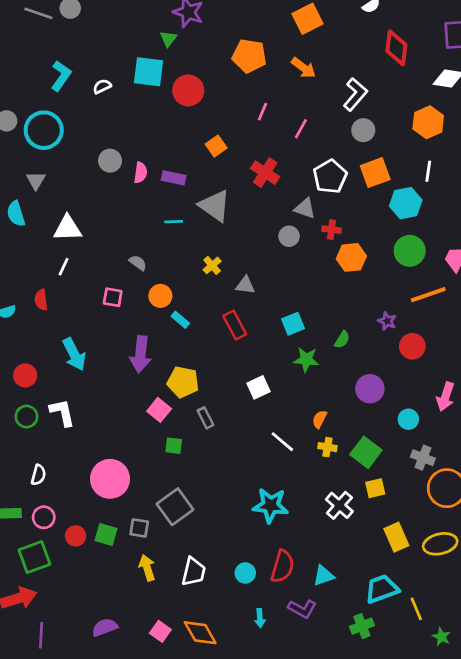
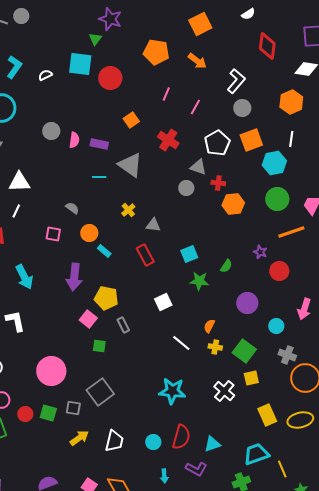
yellow arrow: (147, 568) -> (79, 438), turned 72

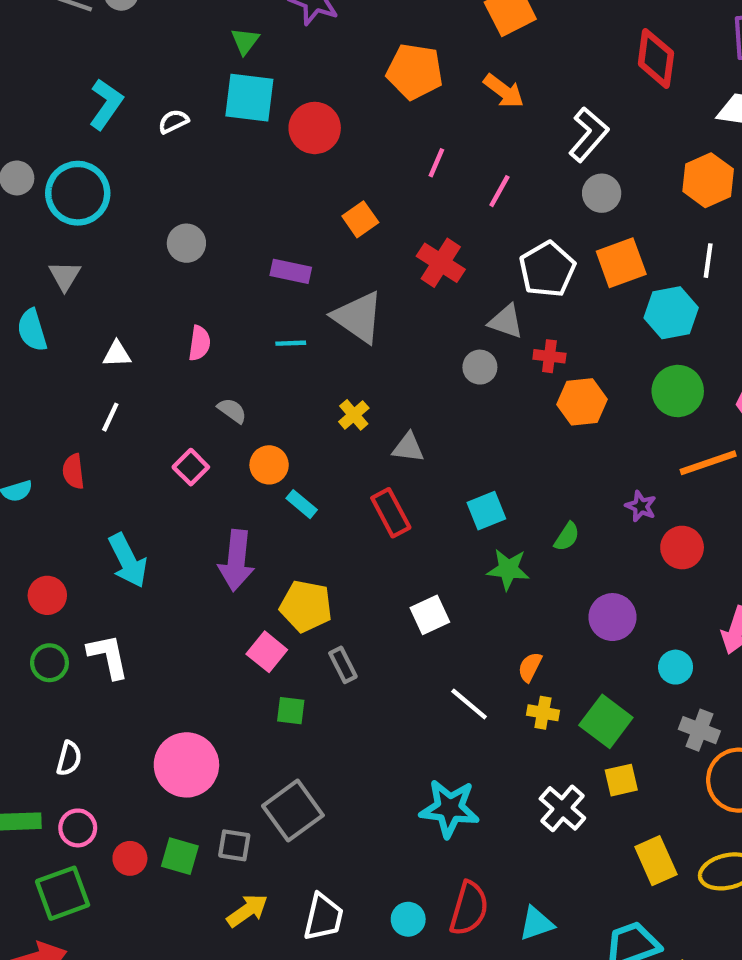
green triangle: (95, 39) -> (245, 41), moved
pink semicircle: (74, 140) -> (199, 343), moved
white triangle: (19, 182) -> (117, 354), size x0.6
pink square: (53, 234) -> (191, 467), turned 35

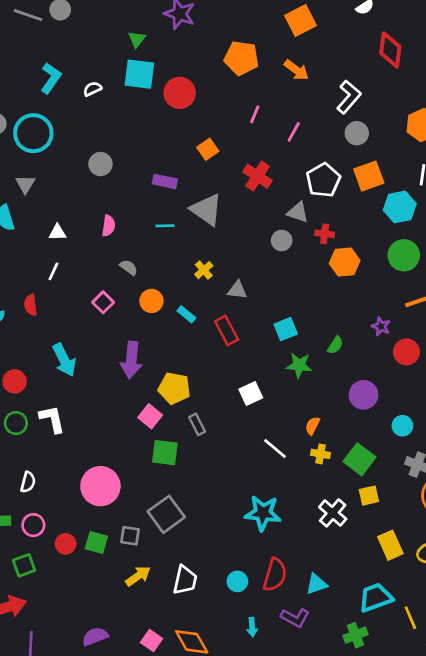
cyan rectangle: (302, 504) -> (186, 314), moved
green square: (291, 711) -> (165, 453), size x1.5
green square: (63, 893) -> (24, 565), size x0.7

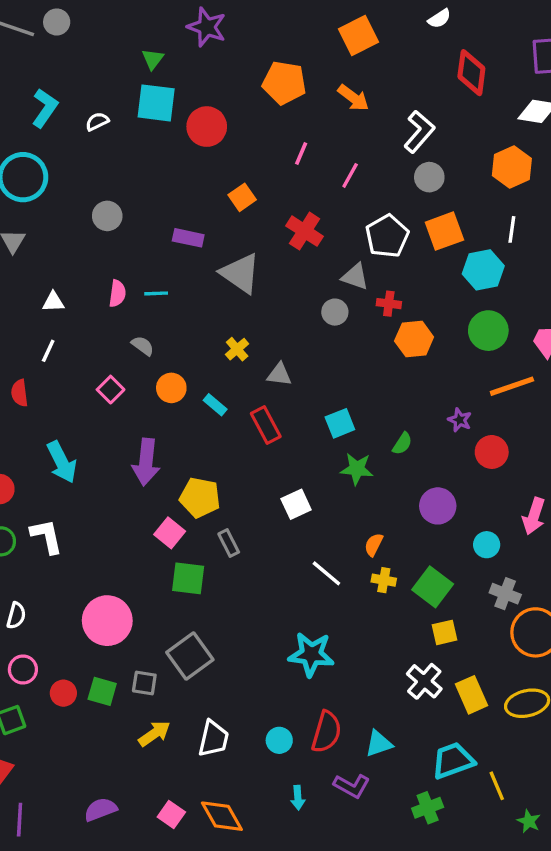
cyan line: (165, 226) -> (156, 293), moved
white cross: (333, 513) -> (424, 681), moved

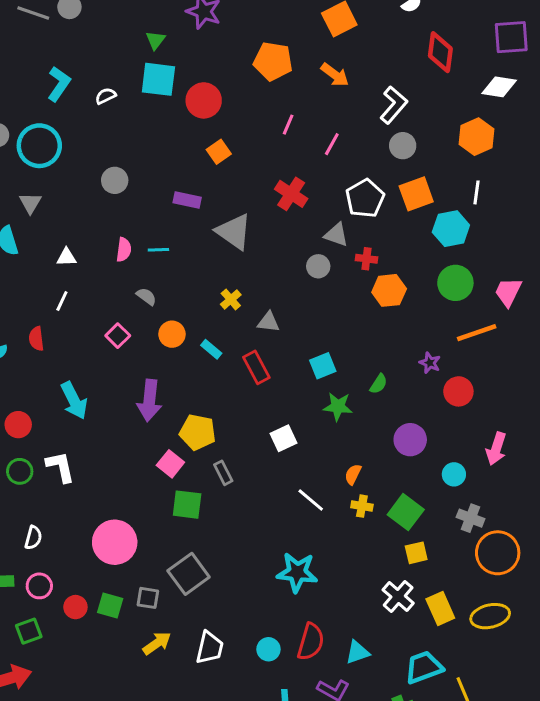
orange square: (242, 197) -> (219, 152), moved

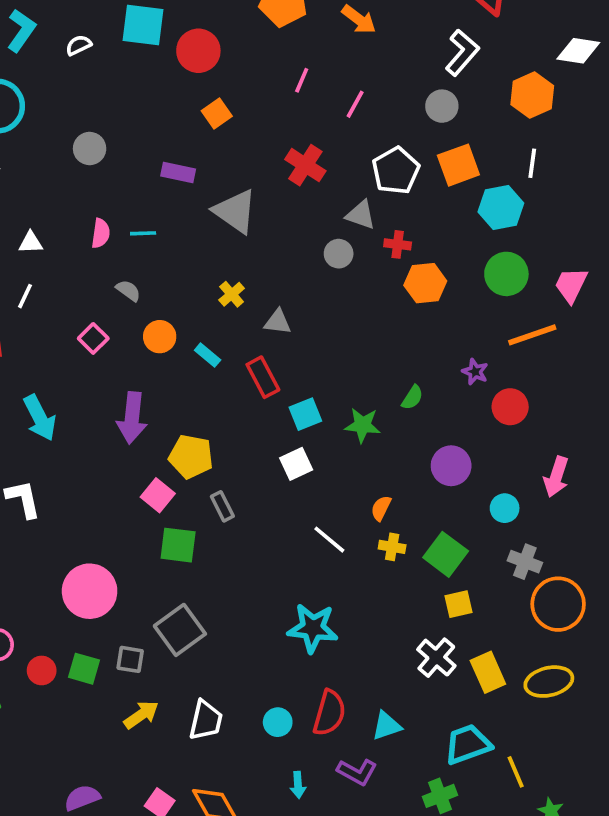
white diamond: (499, 87) -> (578, 51), moved
white L-shape: (394, 105) -> (462, 53), moved
cyan square: (323, 366) -> (305, 414), moved

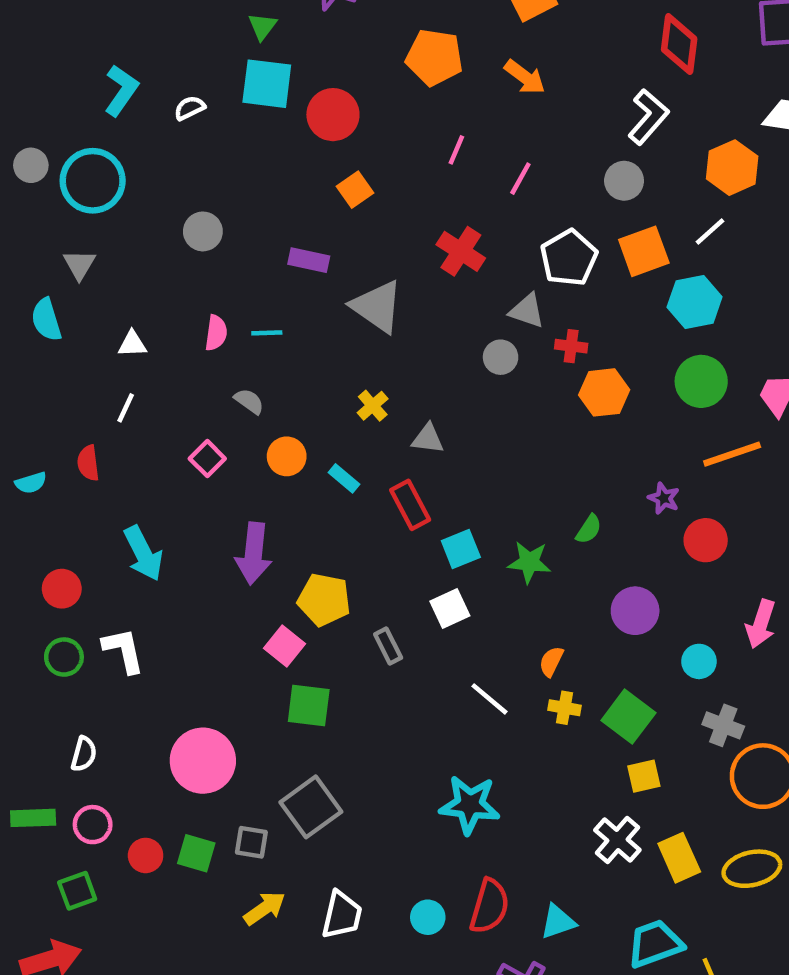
white line: (532, 163) -> (710, 231), moved, turned 40
gray rectangle: (222, 506) -> (388, 646), moved

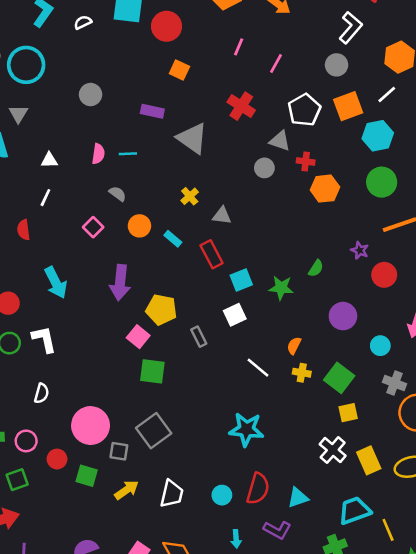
orange square: (355, 190) -> (179, 70), turned -30
white semicircle: (84, 754) -> (42, 393), moved
pink circle: (203, 761) -> (91, 426), moved
green square: (196, 853) -> (87, 476), moved

